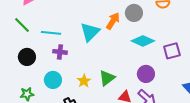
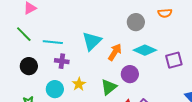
orange arrow: (113, 21) -> (115, 52), moved
purple circle: (146, 74) -> (130, 74), moved
yellow star: (84, 81) -> (79, 84), moved

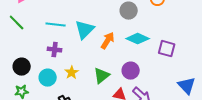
cyan line: (53, 42) -> (56, 25), moved
purple square: (174, 60) -> (167, 49), turned 30
black circle: (29, 66) -> (22, 67), moved
purple circle: (130, 74) -> (131, 71), moved

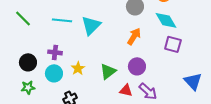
cyan diamond: (138, 39) -> (166, 20), moved, turned 35
orange arrow: (108, 41) -> (134, 36), moved
purple cross: (55, 50) -> (55, 52), moved

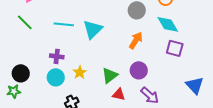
black circle: (28, 62) -> (21, 73), moved
green star: (28, 87) -> (14, 91), moved
red triangle: (126, 90) -> (119, 94), moved

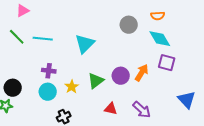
cyan line: (64, 24) -> (43, 39), moved
orange arrow: (136, 40) -> (142, 73), moved
purple circle: (139, 70) -> (121, 76), moved
green triangle: (110, 75) -> (96, 81), moved

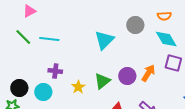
cyan triangle: (85, 44) -> (104, 40), moved
cyan circle: (48, 92) -> (43, 92), moved

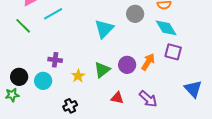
cyan line: (49, 39) -> (53, 14), moved, turned -36

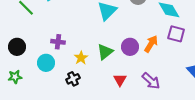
black circle: (19, 77) -> (17, 47), moved
red triangle: (117, 98) -> (120, 80), turned 48
black cross: (70, 106) -> (73, 79), moved

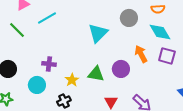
orange arrow: (151, 44) -> (141, 54), moved, turned -60
green triangle: (105, 52) -> (96, 74), turned 48

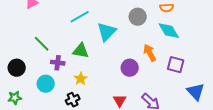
cyan line: (47, 18) -> (80, 17), moved
green line: (17, 30) -> (42, 44), moved
purple square: (167, 56) -> (176, 65), moved
green triangle: (96, 74) -> (81, 51), moved

